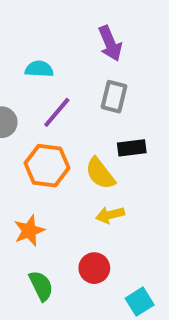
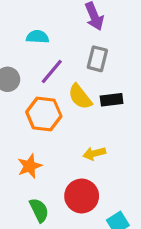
yellow semicircle: (100, 173) -> (80, 97), moved
red circle: (94, 268) -> (82, 196), size x1.4

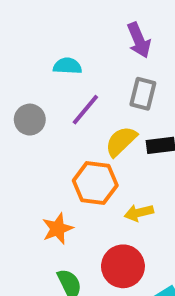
yellow semicircle: (80, 97) -> (121, 141), turned 84
orange hexagon: (44, 114) -> (95, 183), moved

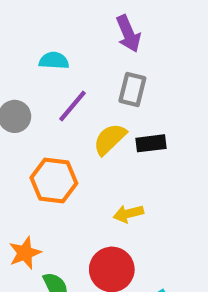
orange hexagon: (95, 183) -> (54, 181), moved
orange star: (58, 229) -> (25, 253), moved

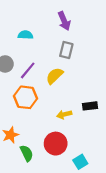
purple line: (72, 106) -> (28, 70), moved
black rectangle: (151, 143) -> (90, 106), moved

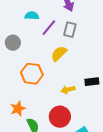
purple line: (28, 70) -> (49, 28), moved

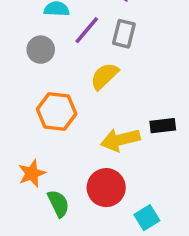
gray circle: (13, 43) -> (41, 50), moved
yellow arrow: (68, 90) -> (120, 140), size x1.5

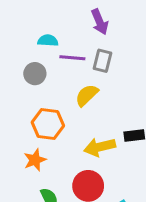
purple line: (87, 30) -> (72, 58), turned 55
orange star: (32, 173) -> (35, 160), moved

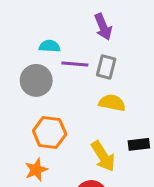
gray circle: (35, 74) -> (36, 80), size x1.4
yellow semicircle: (87, 95) -> (112, 103), moved, turned 55
yellow arrow: (100, 147) -> (103, 156), turned -108

